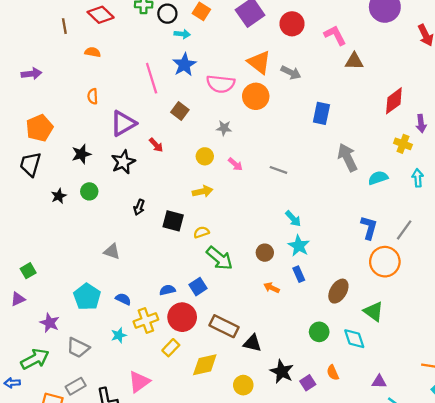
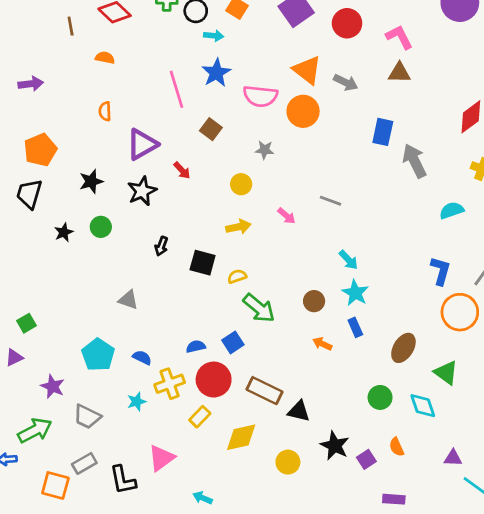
brown triangle: (354, 61) -> (399, 73), moved
gray arrow: (347, 157) -> (414, 161), moved
pink arrow: (235, 164) -> (287, 216), moved

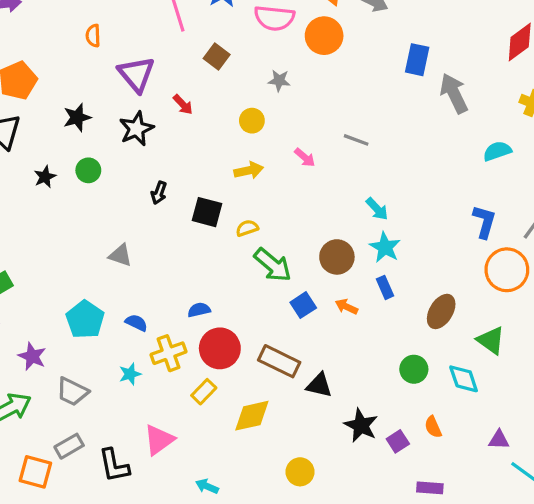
purple triangle: (142, 144) -> (136, 74), turned -40
brown circle: (314, 301) -> (337, 257), size x1.4
blue square: (233, 342) -> (303, 305), moved
yellow circle: (288, 462) -> (300, 472), moved

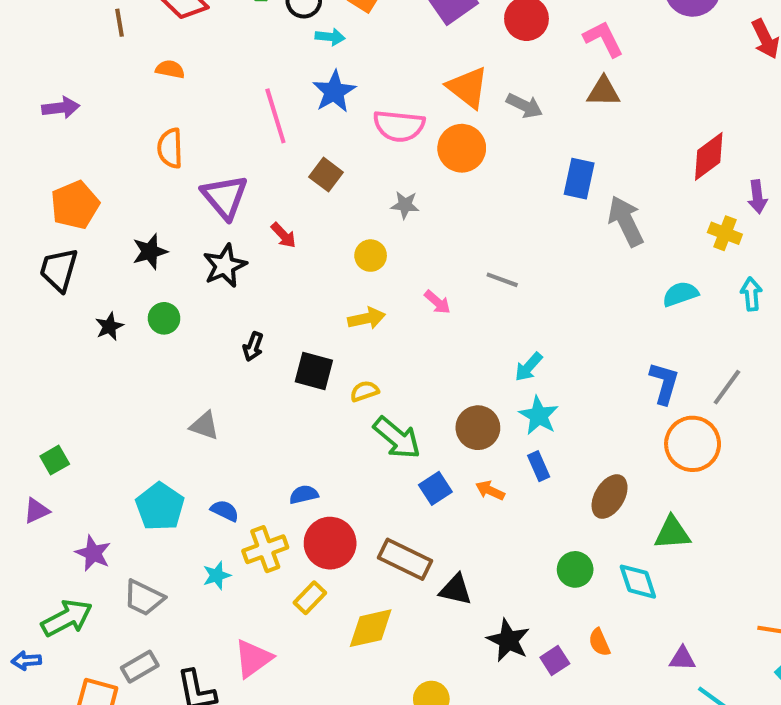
orange semicircle: (93, 36) -> (170, 148), size x1.4
cyan arrow: (377, 209) -> (529, 367), turned 85
green triangle: (491, 340) -> (672, 533), turned -40

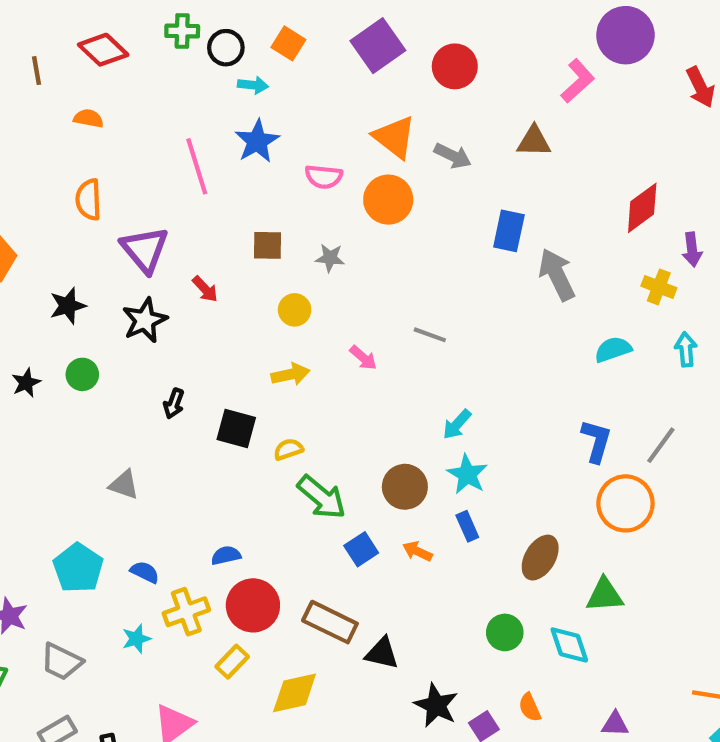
pink L-shape: (603, 39) -> (578, 81), moved, turned 75
pink semicircle: (399, 126) -> (324, 177), size x0.7
brown square: (326, 175) -> (268, 245), moved, turned -36

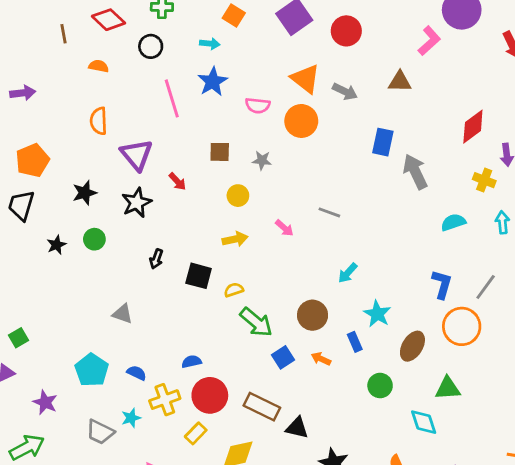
black circle: (226, 48) -> (151, 46), moved
cyan star: (467, 474) -> (377, 314), moved
brown ellipse: (540, 558) -> (412, 346), moved
green circle: (505, 632) -> (380, 386), moved
gray trapezoid: (61, 662) -> (100, 432), moved

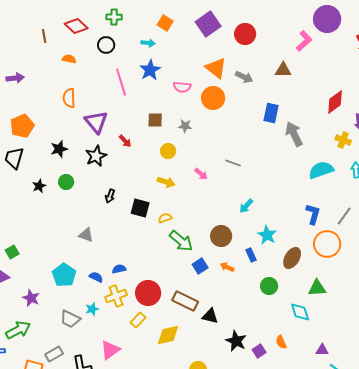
cyan semicircle: (453, 222) -> (321, 170), size x1.4
yellow arrow: (235, 239) -> (166, 182), turned 30
blue semicircle: (192, 362) -> (119, 269), moved

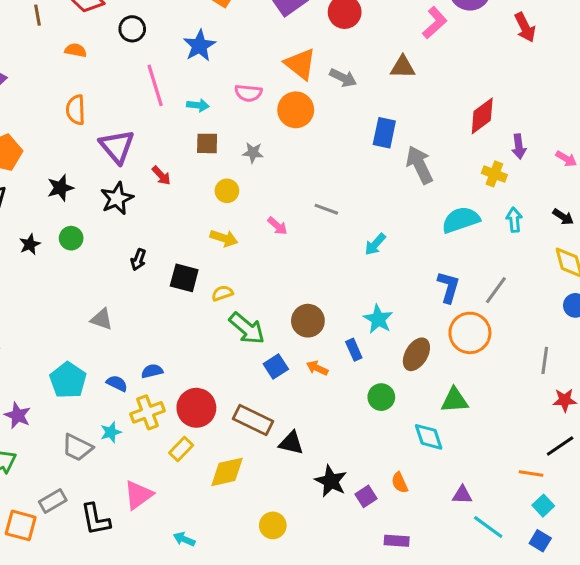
cyan arrow: (148, 43) -> (198, 105), moved
blue star: (150, 70) -> (199, 46), moved
cyan arrow: (246, 206) -> (375, 244), moved

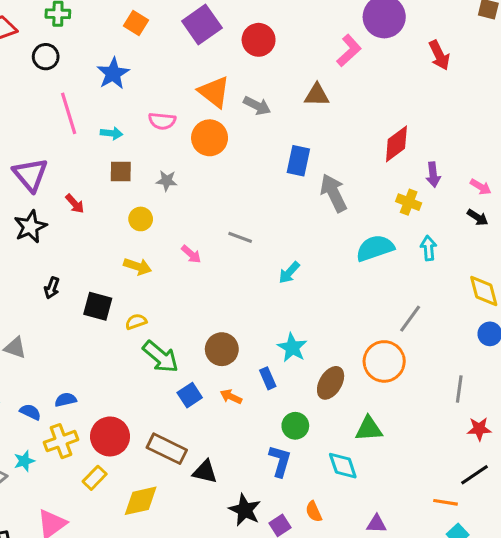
black arrow: (563, 217) -> (478, 217), moved
blue L-shape: (449, 287) -> (280, 461), moved

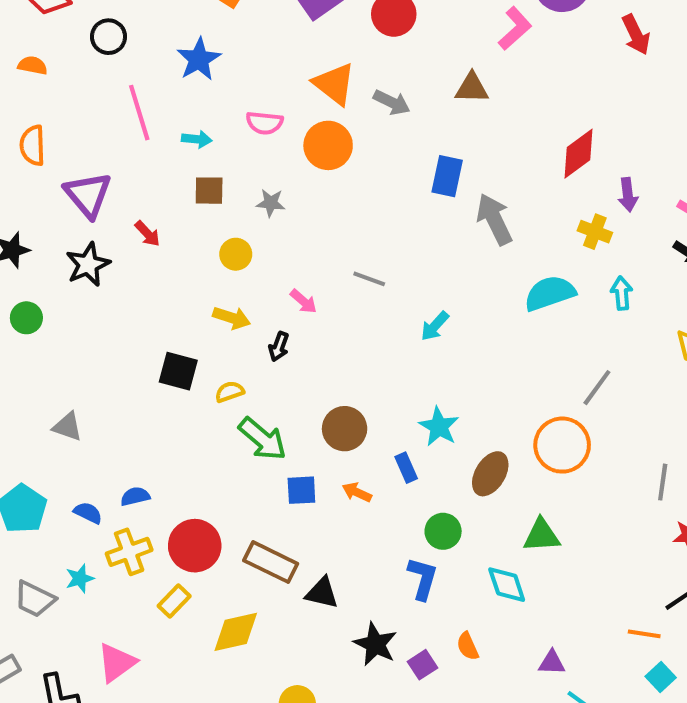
black arrow: (52, 288) -> (279, 347), moved
blue square: (190, 395) -> (301, 490), turned 30

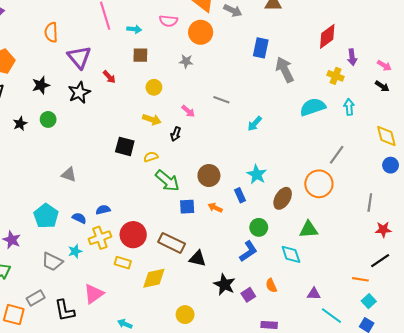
gray star: (271, 203) -> (186, 61), moved
blue L-shape: (423, 578) -> (248, 251), turned 40
yellow rectangle: (174, 601) -> (123, 263), turned 63

